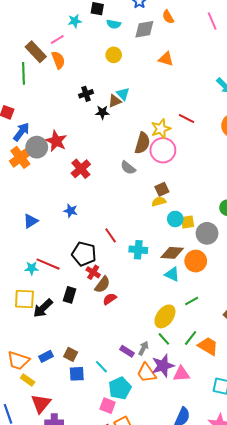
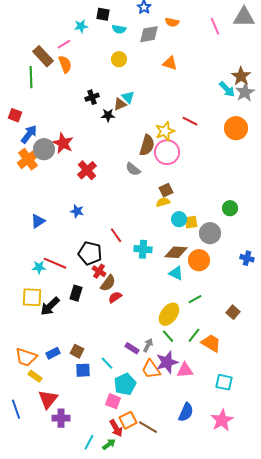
orange semicircle: (168, 17) -> (172, 22), turned -48

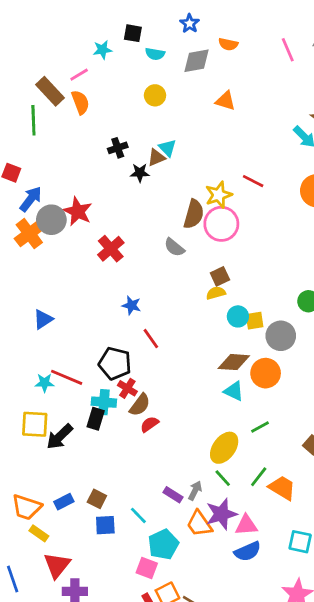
blue star: (77, 211) -> (132, 305), moved
cyan cross: (143, 249) -> (104, 402), moved
blue semicircle: (186, 412) -> (248, 551), moved, turned 42

